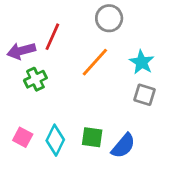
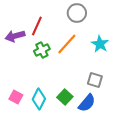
green cross: (35, 79) -> (42, 50), moved
gray square: (144, 95) -> (95, 80), moved
green square: (92, 137) -> (65, 97), turned 35

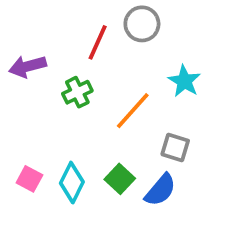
red line: (37, 26) -> (98, 42), moved
orange line: (67, 44) -> (133, 111), moved

